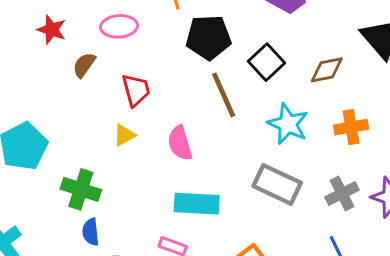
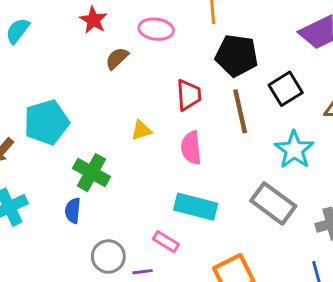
red trapezoid: (136, 90) -> (189, 95), moved
blue semicircle: (91, 232) -> (73, 211), moved

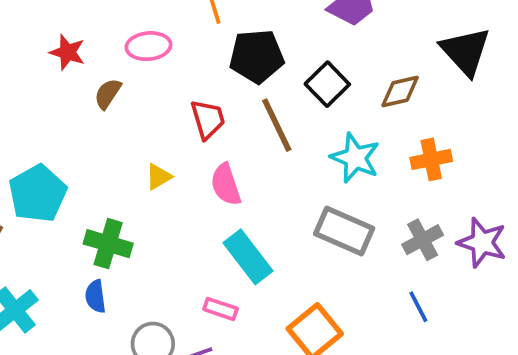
cyan rectangle: (196, 207) -> (248, 257), turned 51

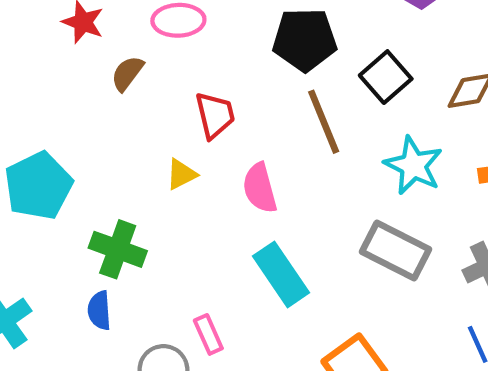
red trapezoid: (208, 119) -> (215, 115), moved
pink rectangle: (221, 309) -> (208, 334), moved, turned 44

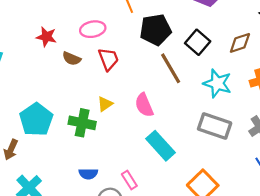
brown semicircle: (127, 73) -> (72, 59), turned -96
red trapezoid: (215, 115) -> (108, 59), moved
green cross: (118, 249) -> (82, 123), moved
blue semicircle: (99, 310) -> (88, 174), moved, turned -78

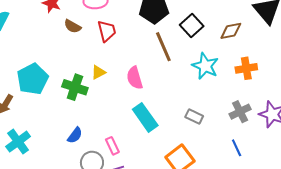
gray rectangle: (215, 126) -> (194, 116), moved, size x0.6
blue semicircle: (88, 174) -> (75, 135), turned -60

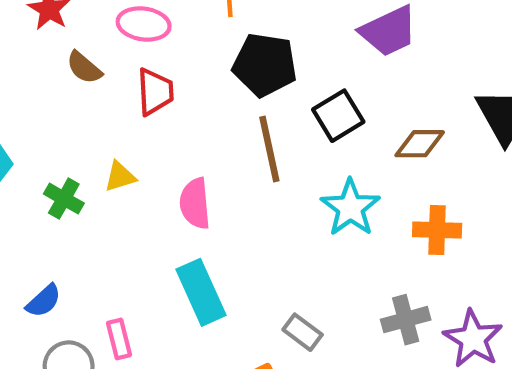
green cross: (75, 87) -> (64, 199), size x0.7
gray rectangle: (194, 116) -> (303, 332), moved

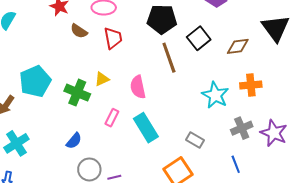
green cross: (64, 199) -> (77, 93), size x1.4
cyan star: (350, 208) -> (215, 95), moved
pink rectangle: (119, 339) -> (112, 118), moved, turned 48

